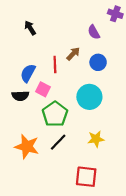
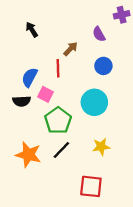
purple cross: (115, 14) -> (122, 15), turned -32
brown arrow: (73, 54) -> (70, 49), moved

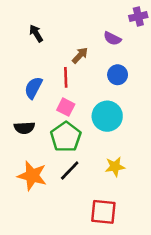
purple semicircle: (99, 34) -> (112, 38), turned -35
pink square: (45, 94) -> (66, 107), moved
black semicircle: (22, 101) -> (24, 128), moved

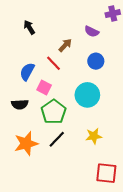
red line: (66, 77) -> (54, 63), turned -42
pink square: (66, 107) -> (44, 88), moved
orange star: (32, 176) -> (26, 143), turned -30
red square: (103, 212) -> (106, 173), moved

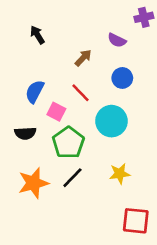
red line: (54, 63) -> (81, 93), moved

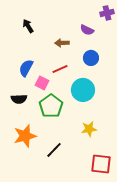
brown arrow: (83, 58) -> (62, 43), turned -136
red line: (81, 93) -> (60, 69), turned -70
black line: (72, 178) -> (54, 150), moved

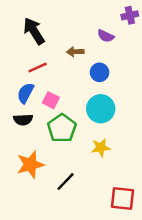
black arrow: (28, 26) -> (34, 31), size x1.6
blue circle: (91, 58) -> (100, 72), moved
blue semicircle: (26, 68) -> (25, 93), moved
red line: (60, 69) -> (38, 67), moved
yellow star: (89, 129) -> (101, 148), moved

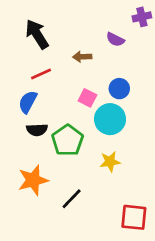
blue circle: (100, 72) -> (119, 89), moved
pink square: (51, 100) -> (87, 98), moved
black semicircle: (23, 120) -> (37, 130), moved

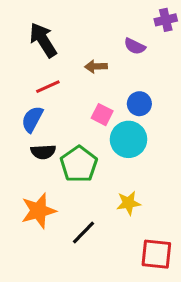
yellow star: (110, 162) -> (129, 203), moved

